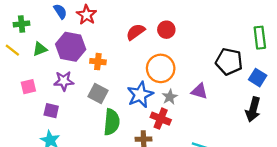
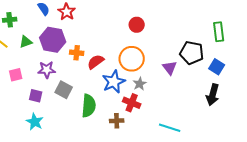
red semicircle: (136, 32) -> (96, 62), moved
purple triangle: (199, 91) -> (170, 68), moved, turned 35
gray square: (98, 94) -> (64, 90), moved

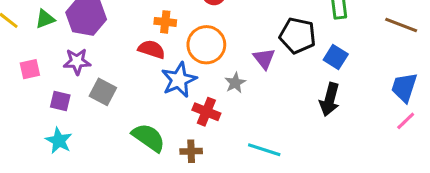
orange cross: (77, 53) -> (165, 22), moved
red semicircle: (96, 62) -> (152, 49), turned 54
gray star: (140, 84) -> (235, 83), moved
green semicircle: (89, 106) -> (149, 138), moved, turned -60
brown cross: (117, 121) -> (191, 151), moved

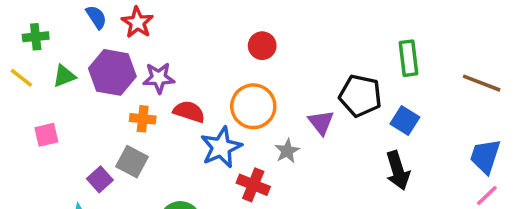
orange cross: (165, 22) -> (143, 119), moved
purple star: (77, 61) -> (159, 78), moved
black arrow: (330, 100) -> (398, 171), turned -32
purple square: (60, 101) -> (100, 179), moved, turned 35

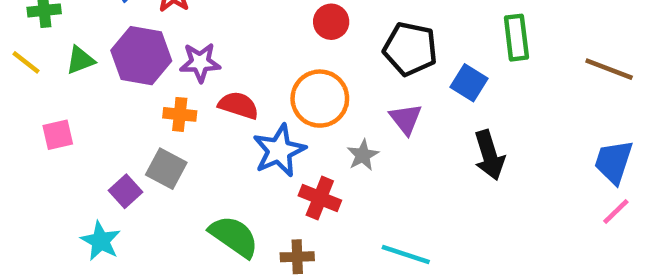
black pentagon: (360, 96) -> (410, 49), moved
blue square: (405, 121) -> (469, 83), moved
black arrow: (398, 171) -> (489, 155), moved

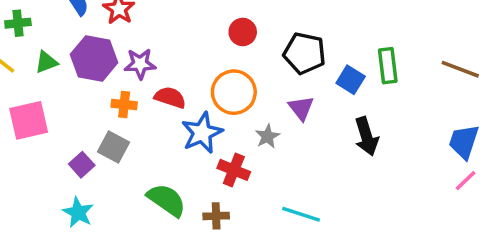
green rectangle: (516, 38) -> (388, 66), moved
pink square: (58, 135) -> (29, 120), size x1.6
cyan star: (101, 241) -> (78, 212), moved

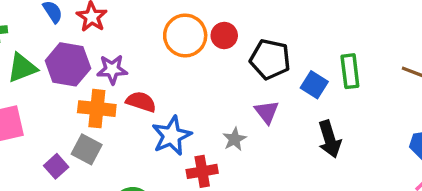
red circle: (243, 32) -> (224, 36), moved
green triangle: (46, 62) -> (22, 68), size x1.4
orange circle: (234, 92) -> (185, 36), moved
orange cross: (124, 105) -> (97, 109), size x1.5
red cross: (234, 170) -> (202, 171), turned -32

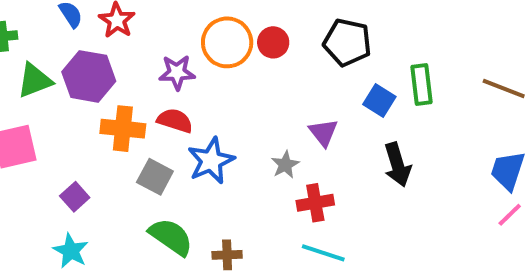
black pentagon: (270, 59) -> (347, 42), moved
purple star: (112, 69) -> (177, 72), moved
gray square: (87, 149) -> (155, 177), moved
red cross: (202, 171) -> (315, 203), moved

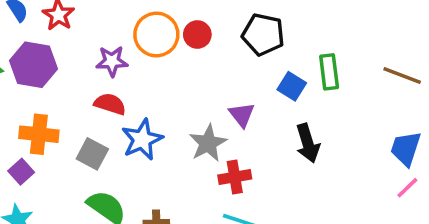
orange cross: (123, 129) -> (39, 134), moved
gray star: (285, 165) -> (208, 143), size x1.5

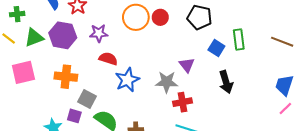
purple star: (112, 61) -> (99, 33), moved
gray star: (208, 143) -> (167, 82), turned 30
gray square: (92, 154) -> (87, 99), moved
purple square: (21, 172) -> (74, 116), moved, turned -32

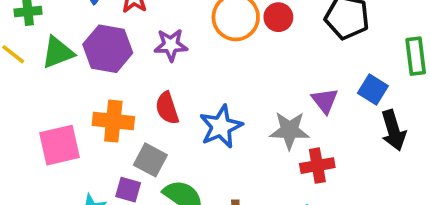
blue square: (216, 48) -> (373, 89), moved
red semicircle: (108, 59) -> (167, 108), moved, turned -126
pink square: (23, 72) -> (60, 145), moved

